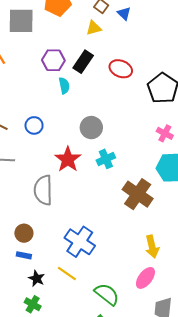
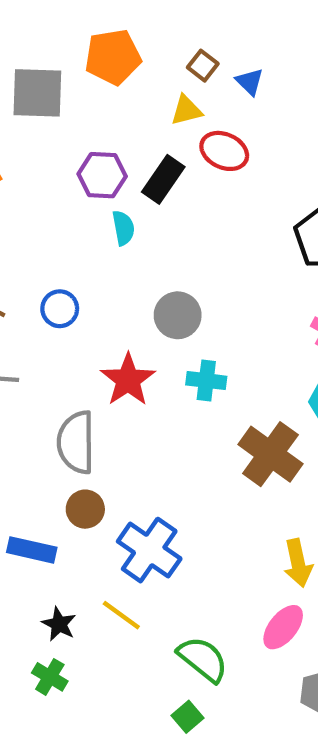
red ellipse: (121, 69) -> (224, 151), moved
cyan cross: (106, 159) -> (206, 381), turned 30
brown circle: (24, 233) -> (85, 509), moved
blue rectangle: (24, 255) -> (32, 550), moved, size x1.5

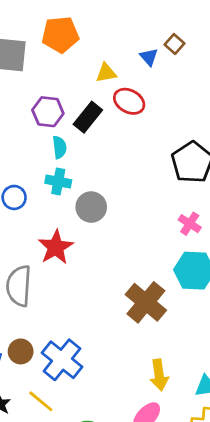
brown square: (203, 66) -> (174, 44), moved
cyan cross: (206, 381) -> (58, 182), moved
brown circle: (85, 509) -> (21, 351), moved

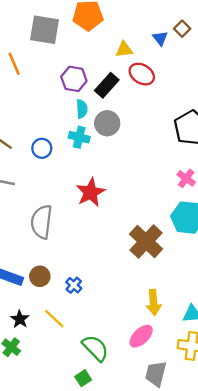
gray circle: (91, 207) -> (107, 123), moved
red star: (56, 247) -> (91, 192), moved
blue cross: (62, 360) -> (74, 285), size x0.5

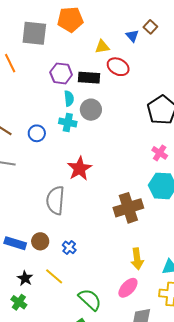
black rectangle: (107, 85) -> (89, 78), turned 55
gray semicircle: (42, 222) -> (55, 200), moved
brown cross: (146, 242) -> (128, 208), turned 32

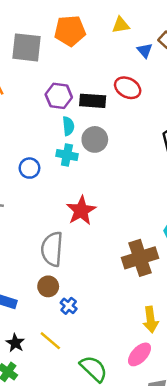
yellow triangle: (102, 47) -> (121, 25), moved
brown circle: (40, 241) -> (48, 286), moved

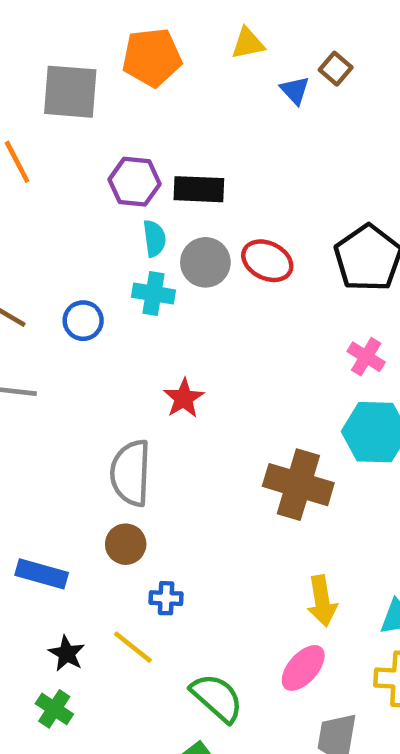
red ellipse: (128, 88) -> (267, 261), moved
red star: (81, 211) -> (184, 398), size x0.7
brown cross: (140, 258) -> (298, 485), turned 36
blue cross: (69, 306) -> (166, 598), moved, turned -35

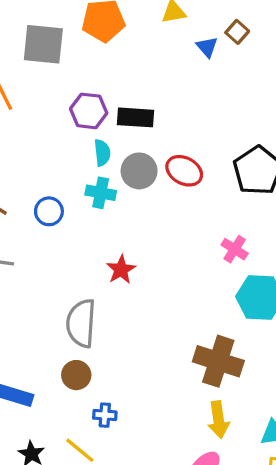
pink cross: (366, 357) -> (235, 249), moved
brown cross: (298, 485) -> (218, 361), moved

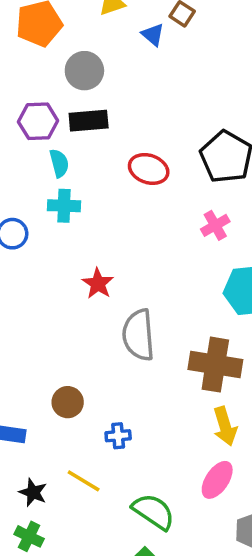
gray circle: (139, 171) -> (84, 71), moved
pink cross: (235, 249) -> (215, 225), moved, turned 36
gray semicircle: (81, 323) -> (138, 335), moved
blue cross: (105, 415) -> (118, 436), moved

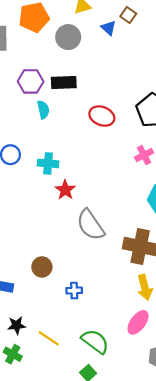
gray circle: (84, 71) -> (68, 37), moved
cyan cross: (64, 206) -> (48, 163), moved
gray semicircle: (138, 335) -> (90, 225), turned -32
yellow line: (84, 481) -> (49, 338), moved
black star: (33, 492) -> (17, 325), turned -30

